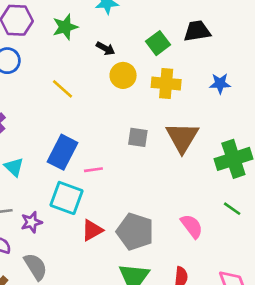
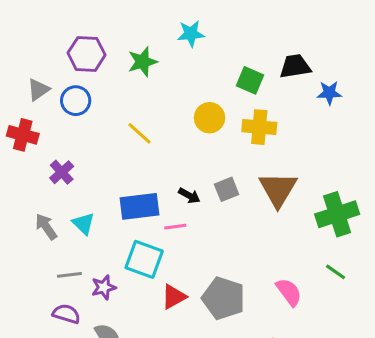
green square: (158, 43) -> (250, 80), turned -30
black arrow: (106, 48) -> (189, 196), moved
blue star: (220, 84) -> (329, 93), moved
gray square: (138, 137) -> (227, 189), turned -30
blue rectangle: (62, 152) -> (139, 206), turned 56

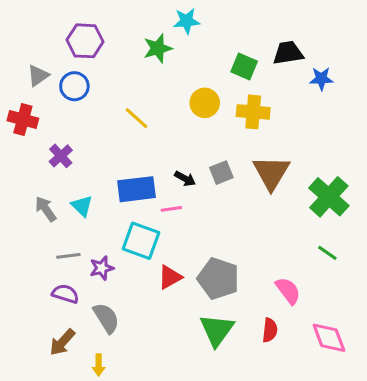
green star: (143, 62) -> (158, 48), moved
green cross: (337, 214) -> (329, 197), turned -30
pink semicircle: (289, 292) -> (288, 291), moved

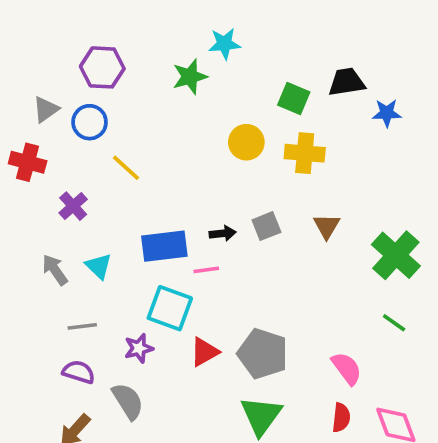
yellow line: (137, 118) -> (126, 168), moved
brown triangle: (271, 173) -> (327, 226), size x0.6
black arrow: (185, 179) -> (223, 233), turned -35
purple star: (102, 268) -> (139, 348), moved
red semicircle: (270, 330) -> (341, 418), moved

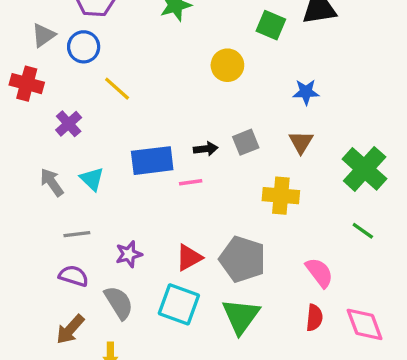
blue star: (387, 113) -> (306, 92), moved
yellow cross: (305, 153) -> (281, 196), moved
cyan square: (170, 308) -> (179, 304), moved

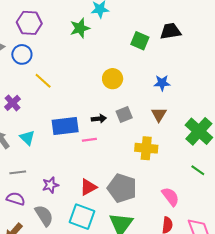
yellow circle: (227, 65) -> (113, 79), moved

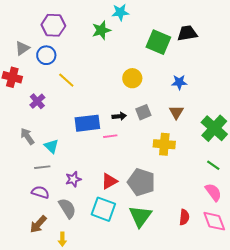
green square: (140, 41) -> (158, 42), size x1.4
cyan triangle: (27, 138) -> (51, 146), moved
pink semicircle: (170, 197) -> (213, 192), moved

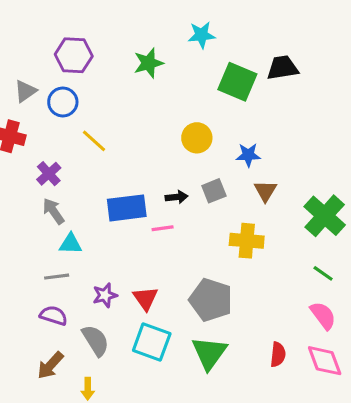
cyan star: (120, 12) -> (202, 35), moved
blue star: (179, 82) -> (248, 155), moved
gray arrow: (27, 136) -> (53, 211), moved
cyan triangle: (51, 146) -> (71, 244), turned -42
red triangle: (109, 181) -> (145, 298), moved, turned -36

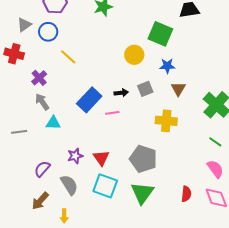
green square: (237, 82) -> (160, 34), moved
blue rectangle: (127, 208) -> (89, 100), turned -40
gray line: (57, 277) -> (19, 132), moved
purple semicircle: (53, 315) -> (42, 169), turned -66

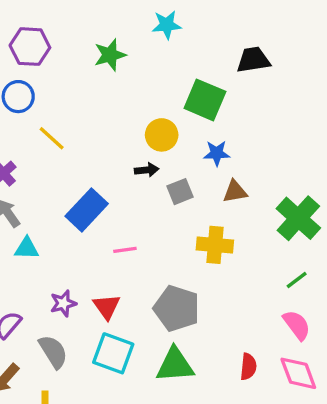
brown triangle: (178, 89) -> (235, 192), turned 49
black arrow: (121, 93) -> (147, 170), moved
pink line: (112, 113) -> (125, 250), moved
green line: (215, 142) -> (297, 280), turned -72
green triangle: (142, 193) -> (175, 365), turned 50

